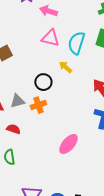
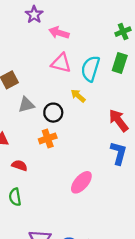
gray triangle: (17, 101) -> (26, 105), moved

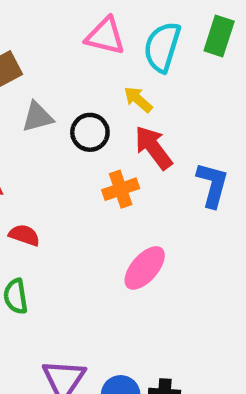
red arrow: (119, 120) -> (153, 148), moved
orange cross: (48, 138) -> (121, 189), moved
blue L-shape: (119, 153) -> (212, 185), moved

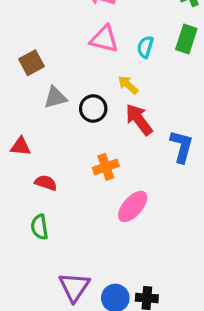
cyan semicircle: (162, 47) -> (145, 47), size x0.6
orange cross: (121, 189) -> (106, 167), moved

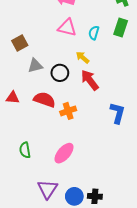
blue L-shape: (182, 146) -> (118, 113), moved
red semicircle: (46, 183) -> (44, 100), moved, size x1.5
pink ellipse: (133, 206) -> (64, 153), moved

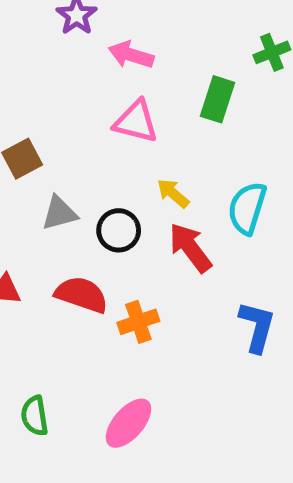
green rectangle: (121, 28) -> (217, 99), moved
cyan semicircle: (94, 33) -> (247, 208), moved, size x1.5

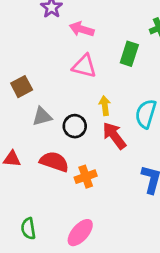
yellow arrow: (173, 193) -> (105, 106), turned 42

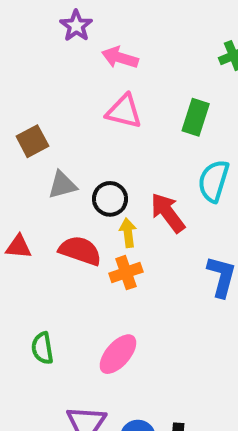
green rectangle: (129, 54) -> (196, 117), moved
yellow arrow: (105, 106) -> (128, 233), moved

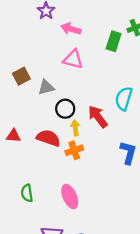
green rectangle: (196, 117) -> (114, 41), moved
gray triangle: (62, 185) -> (46, 87), moved
pink ellipse: (118, 354) -> (70, 196), turned -65

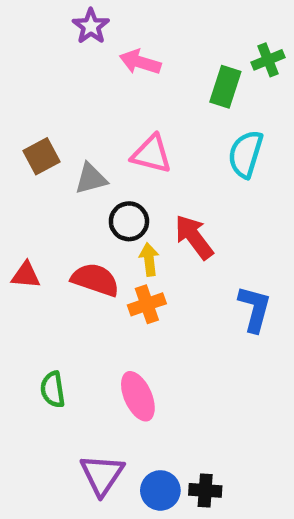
pink triangle: (73, 59) -> (151, 154), moved
cyan semicircle: (124, 99) -> (246, 154), moved

